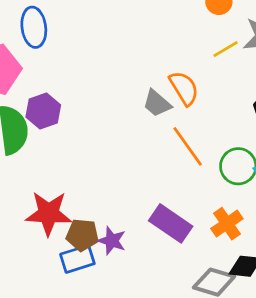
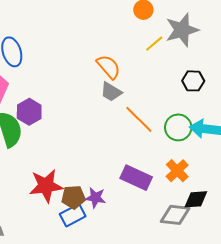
orange semicircle: (184, 88) -> (109, 67), moved

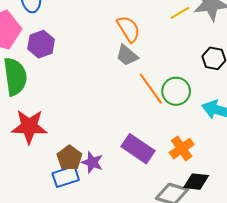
purple hexagon: (29, 112) -> (41, 44), moved
green circle: (178, 127) -> (176, 91), moved
red star: (46, 186) -> (29, 127), moved
brown pentagon: (73, 197) -> (69, 158), turned 30

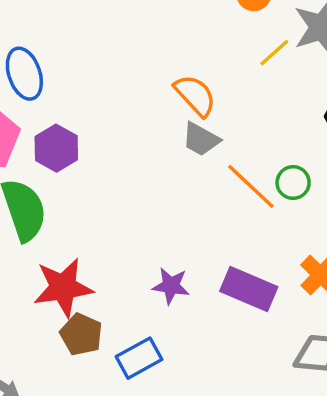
green circle: (176, 91) -> (293, 183), size x0.7
brown pentagon: (69, 158) -> (81, 334), moved
purple star: (92, 162) -> (171, 286), moved

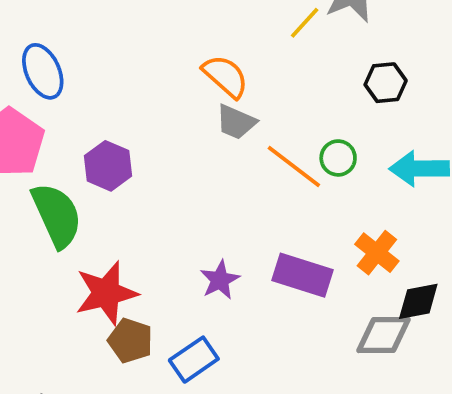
purple hexagon: (56, 148) -> (108, 166), moved
purple star: (171, 286) -> (220, 280), turned -30

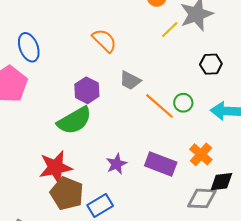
orange semicircle: (225, 76) -> (104, 41), moved
purple hexagon: (108, 166) -> (87, 90), moved
green semicircle: (57, 215) -> (74, 120), moved, turned 81
brown pentagon: (130, 341) -> (67, 193), size x1.4

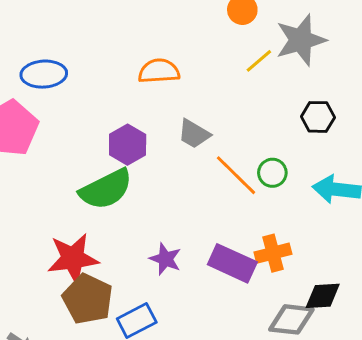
orange semicircle: (104, 41) -> (159, 71), turned -52
blue ellipse: (29, 47) -> (44, 74), turned -76
orange cross: (201, 154) -> (273, 253), moved, turned 30
purple star: (116, 164) -> (165, 259), turned -30

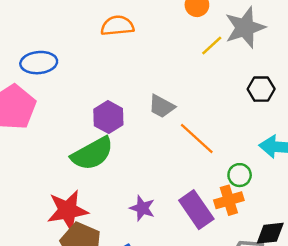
orange semicircle: (159, 71) -> (117, 26), moved
green circle: (272, 173) -> (240, 175), moved
purple rectangle: (232, 263) -> (196, 210), turned 33

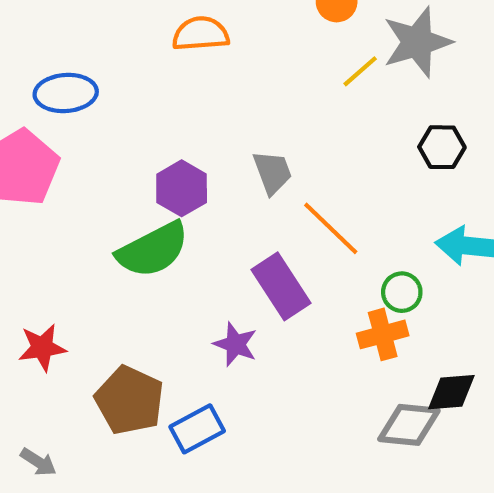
gray trapezoid: (162, 106) -> (272, 172), turned -140
red star: (68, 210) -> (42, 348), moved, size x0.7
purple rectangle: (196, 210) -> (281, 286), moved

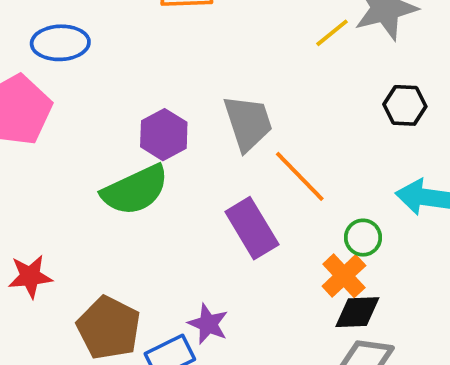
gray trapezoid: (272, 172) -> (248, 123), size x1.4
orange cross: (383, 334) -> (344, 276), turned -30
purple star: (235, 344) -> (208, 324), moved
black diamond: (451, 392) -> (357, 312), moved

